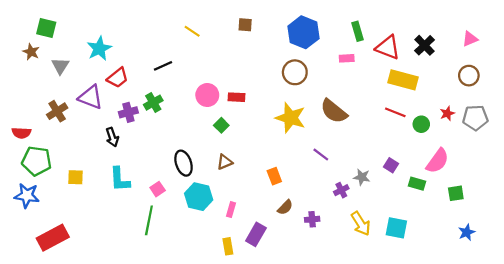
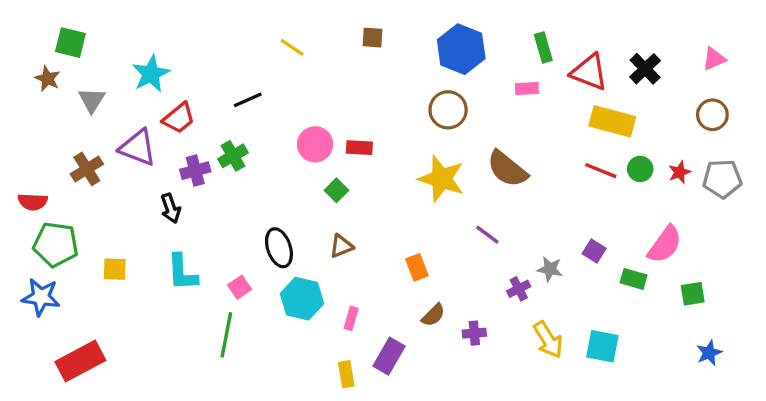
green circle: (421, 124) -> (640, 169), moved

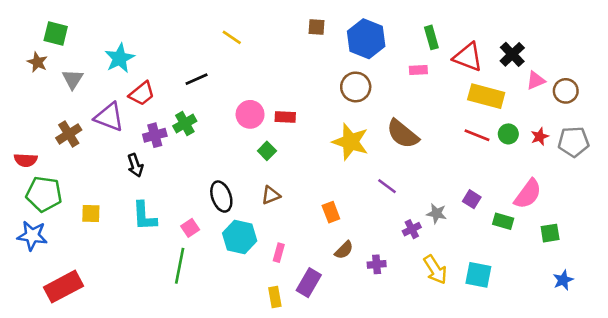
brown square: (373, 38) -> (317, 27), moved
pink triangle: (714, 59) -> (536, 80), moved

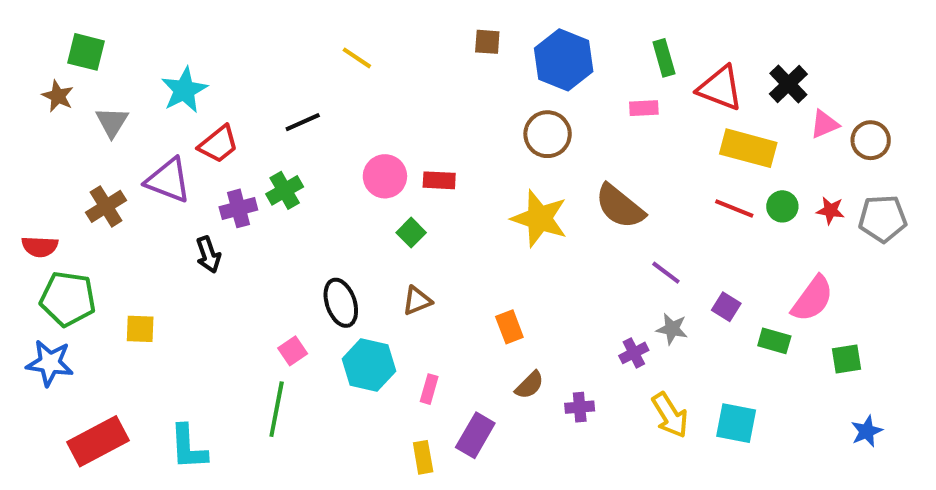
red star: (540, 137) -> (831, 210), turned 30
purple line: (387, 186) -> (666, 273), moved
cyan L-shape: (144, 216) -> (188, 447), moved

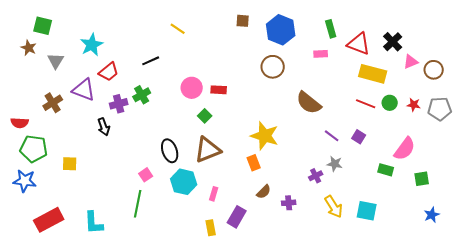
yellow star: (540, 218) -> (265, 136), moved
brown triangle: (417, 301) -> (208, 150), size x1.8
purple square: (726, 307) -> (359, 137), moved

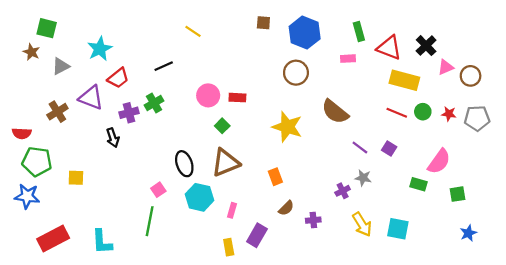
gray triangle: (56, 61) -> (61, 66), turned 30
yellow star: (265, 136) -> (287, 127), moved

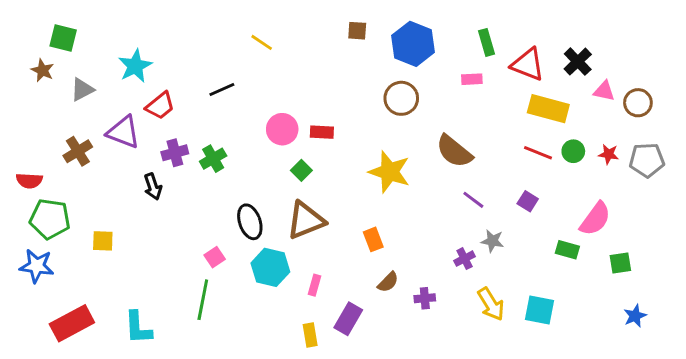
pink triangle: (446, 67) -> (604, 91), turned 35
green cross: (154, 103) -> (213, 159), moved
purple line: (360, 147) -> (473, 200), moved

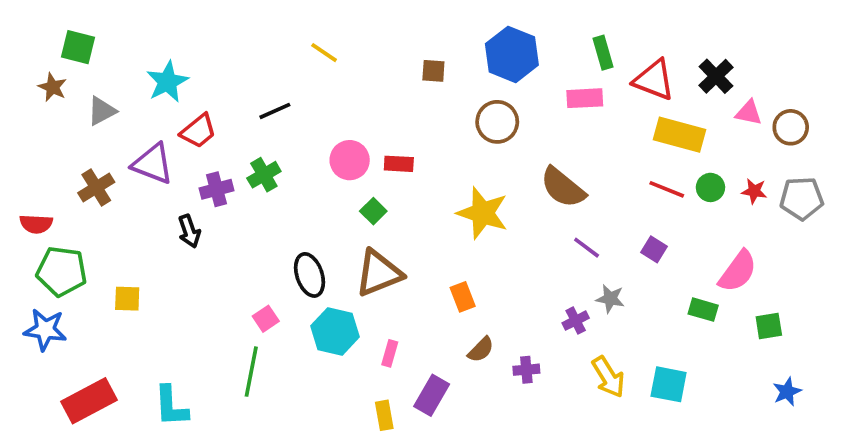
brown square: (357, 31) -> (433, 71), moved
pink rectangle: (472, 79) -> (585, 98), size x1.4
green cross: (213, 159) -> (264, 175), moved

